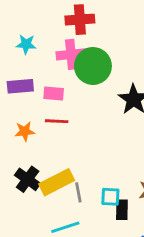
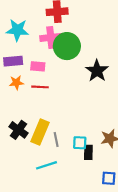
cyan star: (26, 44) -> (17, 30), size x1.5
orange star: (25, 131) -> (16, 83), moved
yellow rectangle: (57, 182) -> (40, 132), turned -40

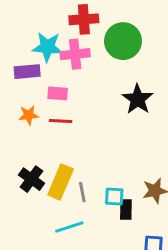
cyan star: (17, 30) -> (47, 47), moved
green circle: (67, 46) -> (123, 41), moved
purple rectangle: (13, 61) -> (27, 72), moved

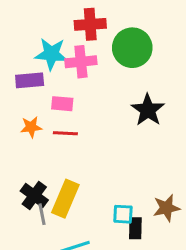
gray line: (82, 192) -> (42, 214), moved

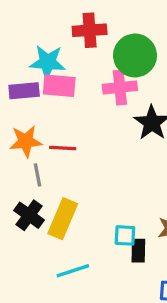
pink cross: (81, 62) -> (120, 87), moved
pink rectangle: (62, 104) -> (59, 86), moved, size x1.4
orange star: (31, 127) -> (26, 141), size x1.4
gray line: (42, 214) -> (37, 175), moved

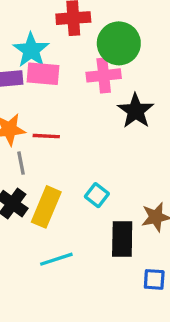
cyan star: (48, 62) -> (31, 50), turned 30
cyan square: (125, 235) -> (97, 195), moved, turned 35
black rectangle: (138, 251) -> (122, 239), size x1.5

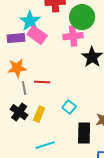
pink rectangle: (43, 74) -> (37, 35), turned 30
red line: (46, 136) -> (42, 82), moved
yellow rectangle: (46, 207) -> (39, 114), size x0.7

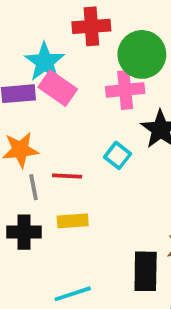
cyan square: (69, 107) -> (118, 155), moved
black cross: (19, 112) -> (24, 232), turned -36
yellow rectangle: (39, 114) -> (73, 221), moved, turned 63

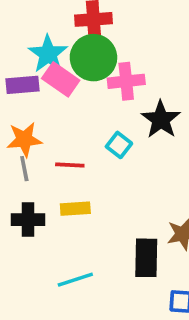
green circle: (142, 54) -> (93, 58), moved
gray line: (33, 187) -> (24, 169), moved

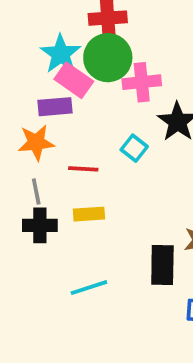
purple rectangle: (23, 85) -> (55, 107), moved
gray line: (24, 169) -> (36, 191), moved

